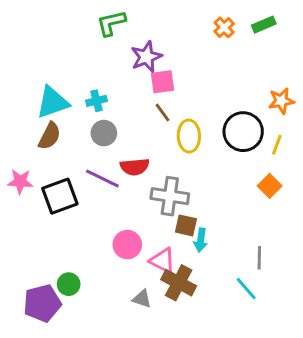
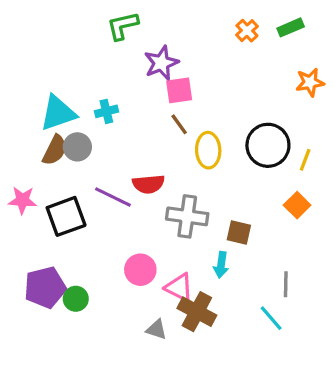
orange star: (281, 101) -> (310, 82), moved
gray circle: (104, 133) -> (77, 147), moved
brown square: (186, 225) -> (239, 233), moved
green circle: (69, 284) -> (76, 299), moved
purple pentagon: (42, 303) -> (45, 287), moved

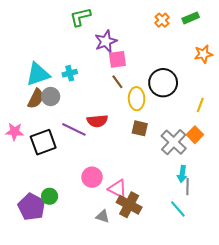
black circle: (268, 145) -> (163, 83), moved
gray cross: (187, 216) -> (174, 142), moved, turned 35
brown square: (239, 233) -> (140, 128), moved
cyan arrow: (221, 265) -> (182, 174), moved
purple pentagon: (45, 287) -> (32, 207), moved, turned -30

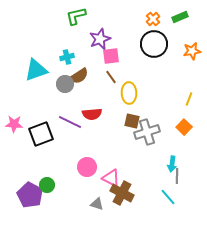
cyan cross: (70, 73) -> (67, 57), moved
black circle: (163, 83) -> (154, 44), moved
gray circle: (51, 97) -> (65, 84), moved
brown semicircle: (36, 99) -> (79, 76), moved, turned 30
gray cross: (174, 142) -> (147, 132), moved, turned 30

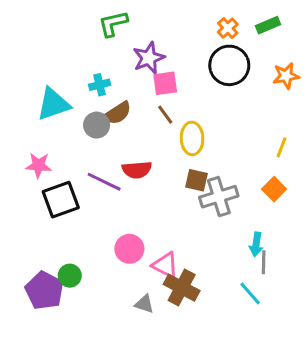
pink star: (14, 124) -> (38, 165), moved

